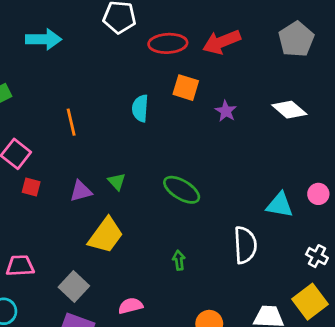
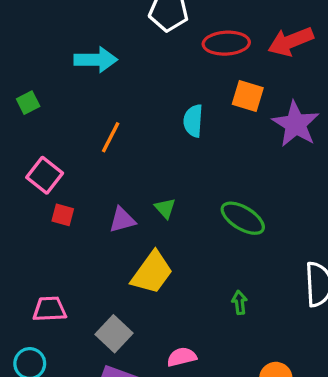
cyan arrow: (44, 39) -> (96, 60), moved
purple star: (226, 111) -> (296, 124), size x1.8
orange line: (71, 122) -> (111, 137), turned 40

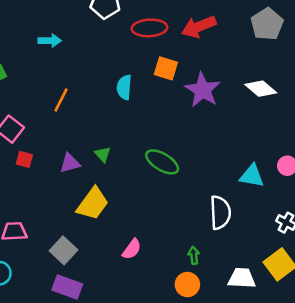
cyan arrow: (96, 60) -> (50, 41), size x0.7
green arrow: (239, 302) -> (194, 255), moved
pink semicircle: (182, 357) -> (132, 249), moved, turned 140

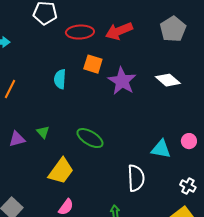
yellow trapezoid: (93, 204) -> (61, 171), moved

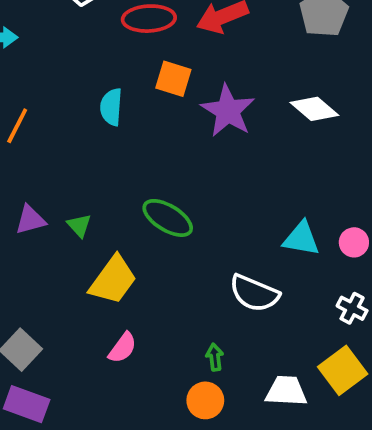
green triangle: (43, 132) -> (79, 225), moved
pink circle: (189, 141) -> (354, 242), moved
white semicircle: (136, 178) -> (254, 293), turned 116

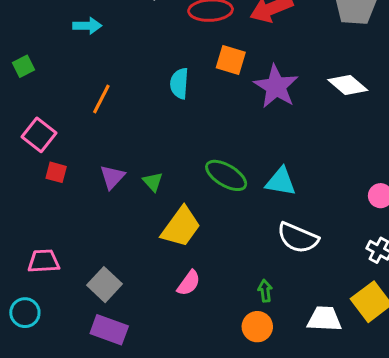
purple triangle: (30, 220) -> (112, 177), turned -32
cyan triangle: (301, 239) -> (281, 182), moved

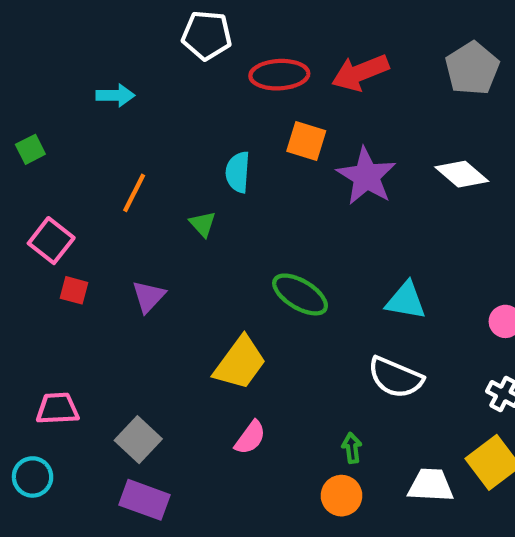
green triangle: (153, 182) -> (203, 224), moved
cyan triangle: (281, 182) -> (406, 301), moved

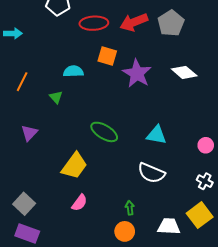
gray pentagon: (472, 68) -> (171, 23), moved
cyan semicircle: (238, 172) -> (73, 71), turned 84

